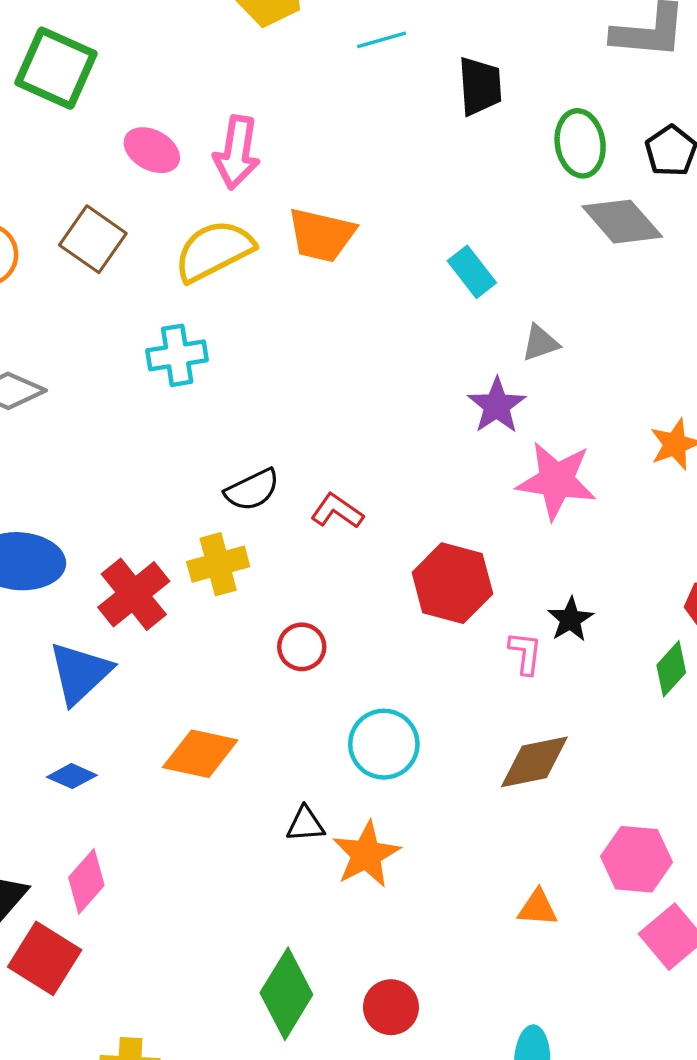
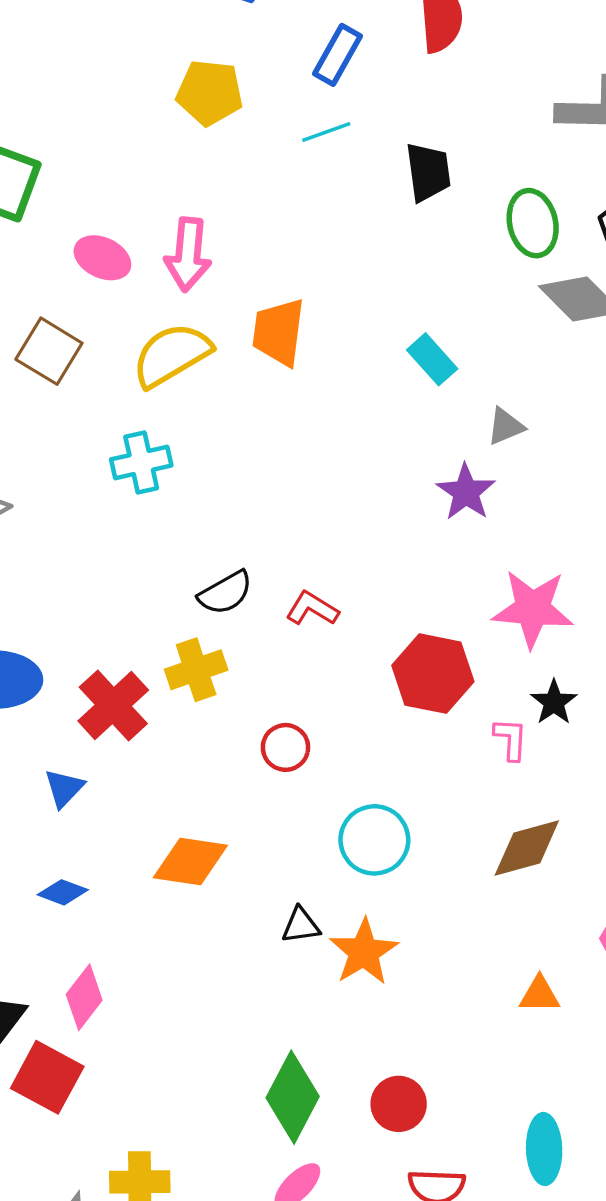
orange trapezoid: (321, 235) -> (279, 332), turned 88
pink star: (556, 481) -> (533, 609), moved
blue triangle: (80, 673) -> (64, 788), size x0.6

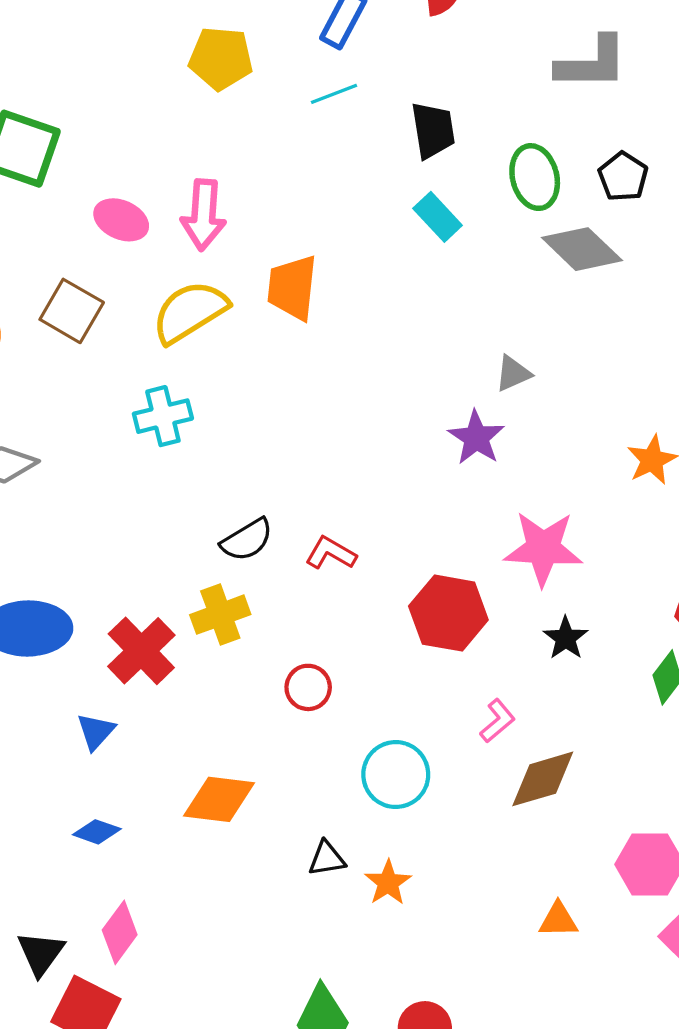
cyan rectangle: (432, 359) -> (438, 217), moved
pink L-shape: (511, 739) -> (497, 721), moved, turned 48
orange star: (364, 952) -> (388, 883), size x0.7

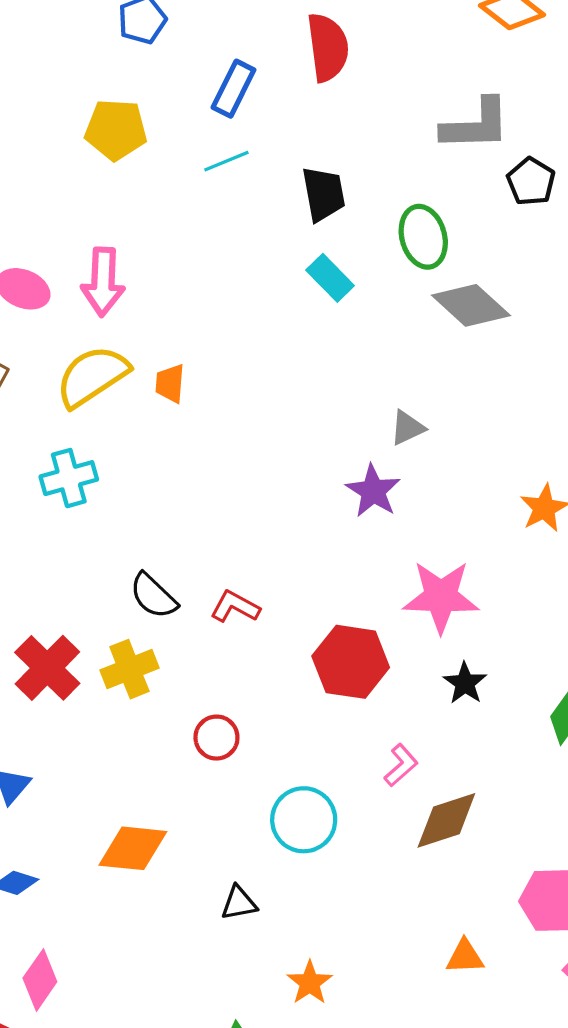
black pentagon: (623, 177) -> (531, 181), moved
orange trapezoid: (292, 288) -> (170, 383), moved, size x0.6
black semicircle: (247, 540) -> (153, 596), turned 76
red cross: (141, 651) -> (47, 668), moved
orange star: (388, 883) -> (310, 983), moved

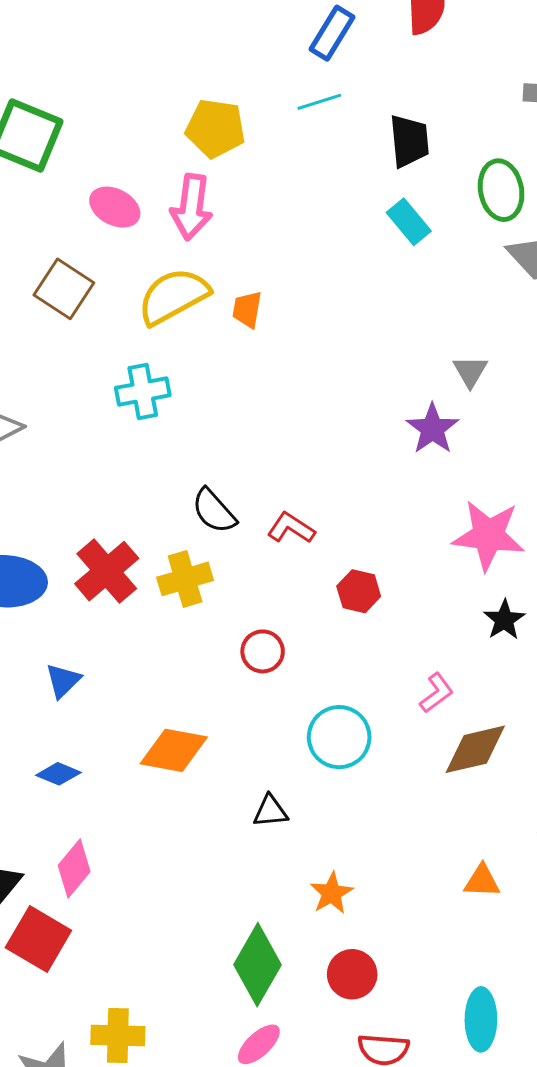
yellow pentagon: (116, 130) -> (215, 128), moved
gray triangle: (407, 428) -> (470, 371), turned -39
red hexagon: (351, 662) -> (359, 591), moved, size x0.6

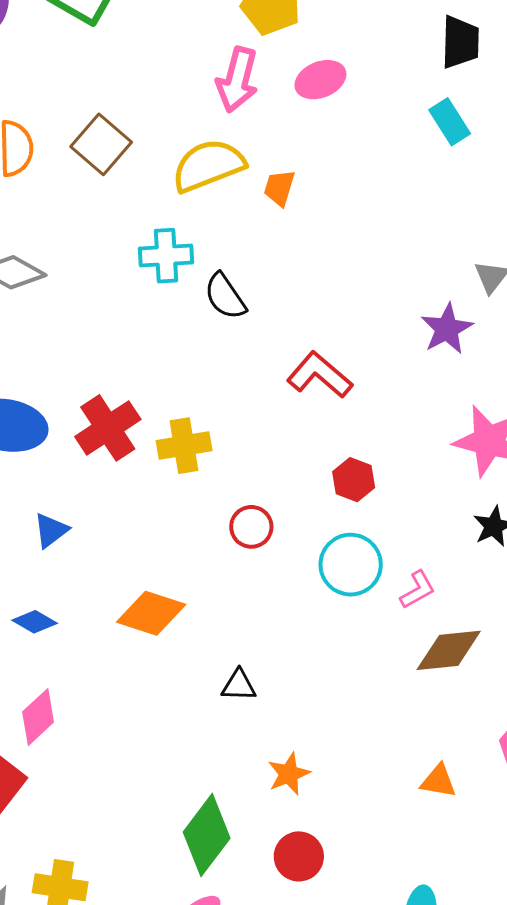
pink ellipse: (115, 207) -> (320, 80), moved, turned -57
black semicircle: (214, 511) -> (225, 296), moved
red L-shape: (291, 528) -> (320, 375), moved, size x1.4
cyan circle: (339, 737) -> (351, 565), moved

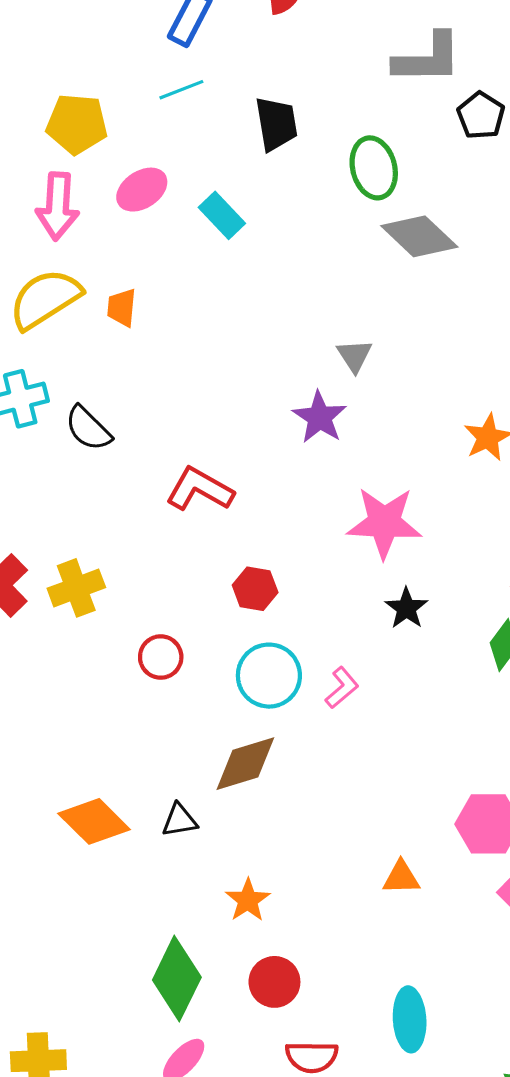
cyan rectangle: (450, 122) -> (222, 215), moved
orange diamond: (151, 613) -> (94, 821), moved, turned 38
brown diamond: (449, 650) -> (245, 764), moved

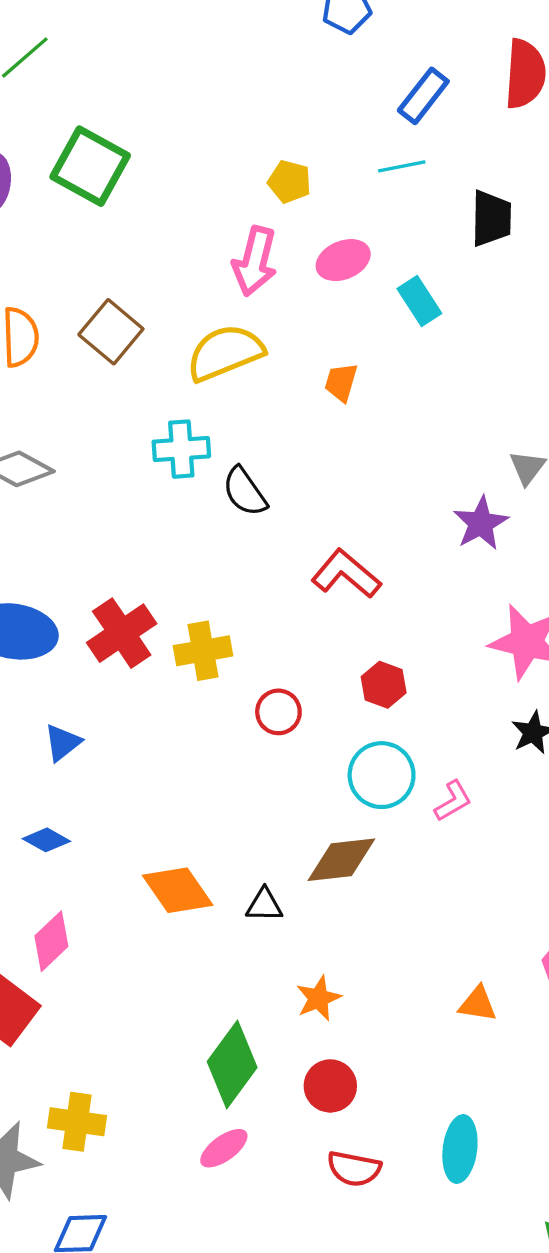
yellow pentagon: (77, 124) -> (290, 182), size x0.7
orange trapezoid: (122, 308) -> (341, 382), moved
red circle: (161, 657) -> (278, 712), moved

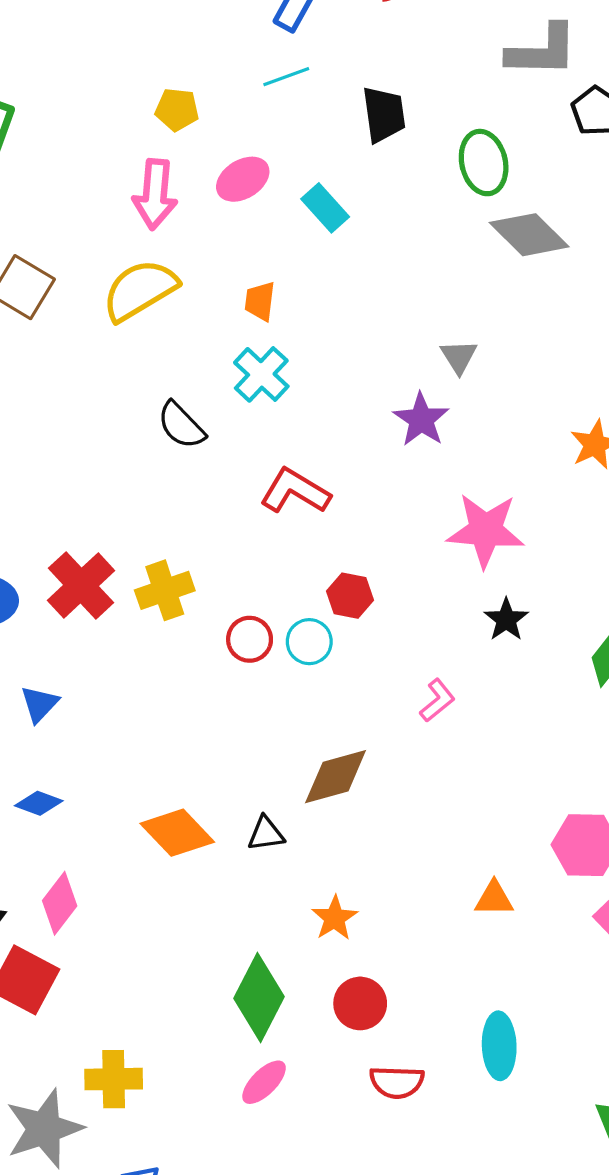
cyan cross: (181, 449) -> (261, 374), moved, turned -34
cyan circle: (382, 775) -> (309, 642), moved, size x0.7

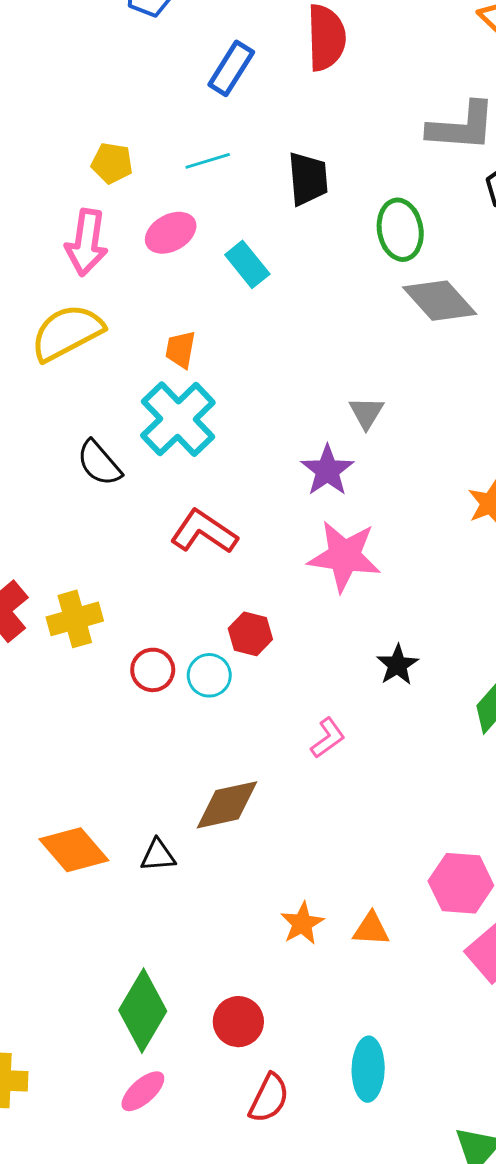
cyan line: (286, 77) -> (208, 161), moved
cyan cross: (261, 374) -> (178, 419), size x1.4
pink star: (486, 530) -> (344, 556), moved
orange star: (335, 918) -> (302, 923), moved
red semicircle: (397, 1082) -> (269, 1098), turned -69

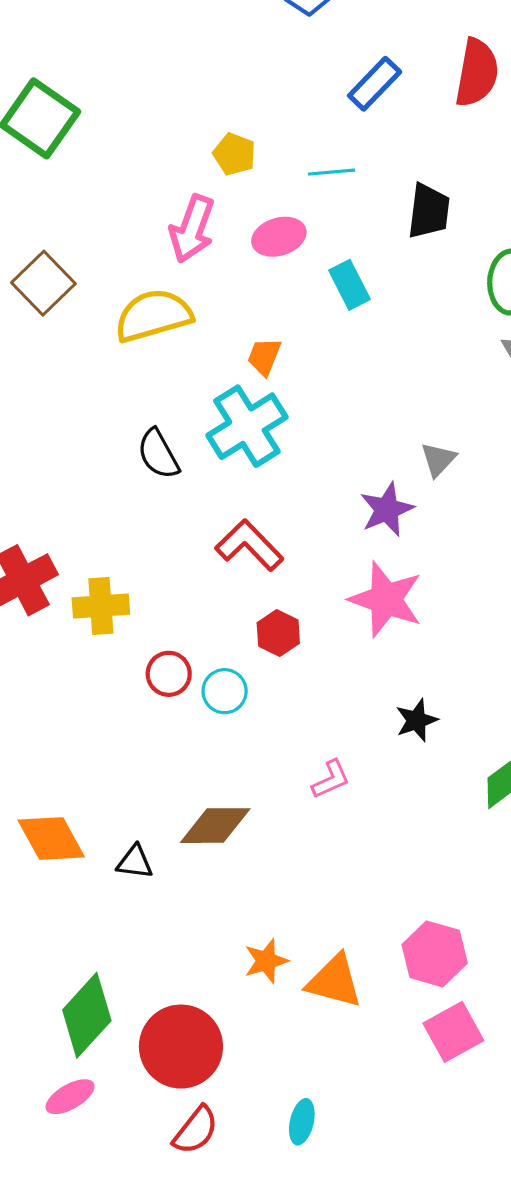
red hexagon: (250, 634) -> (278, 633), moved
orange triangle: (371, 929) -> (334, 981), size x1.5
red circle: (238, 1022) -> (181, 1047), size x1.6
cyan ellipse: (368, 1069) -> (302, 1122), size x0.7

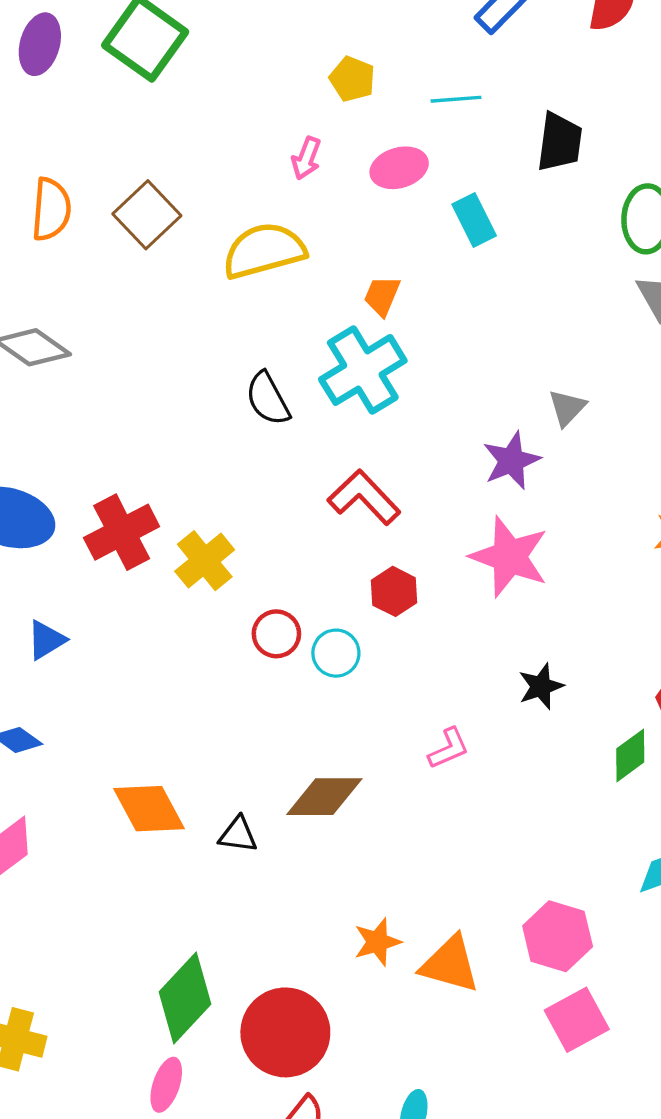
pink arrow: (192, 229) -> (306, 158), size x0.6
yellow cross: (101, 606) -> (205, 561), turned -36
pink ellipse: (70, 1097) -> (166, 1085), turned -42

